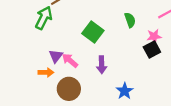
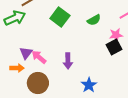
green arrow: (44, 18) -> (15, 18), turned 40
green semicircle: (130, 20) -> (94, 20), turned 80
green square: (93, 32) -> (60, 17), moved

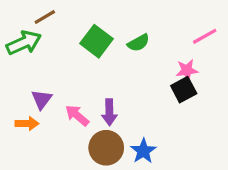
green semicircle: (94, 20) -> (138, 43), moved
pink arrow: (39, 57) -> (77, 115), moved
brown circle: (38, 83) -> (106, 148), moved

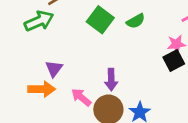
pink arrow: (77, 115) -> (81, 97), moved
orange arrow: (27, 124) -> (42, 89), size x1.4

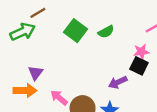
black square: (174, 61) -> (139, 66), turned -36
purple arrow: (111, 80) -> (118, 82), moved, turned 66

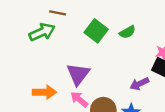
brown line: (38, 13) -> (58, 13), turned 42
purple triangle: (36, 73) -> (78, 74), moved, size x1.5

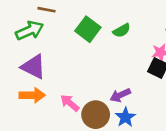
purple triangle: (78, 74) -> (33, 67), moved, turned -40
purple arrow: (139, 84) -> (120, 95), moved

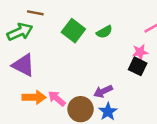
orange arrow: (32, 95) -> (34, 97), moved

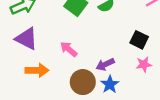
pink star: (140, 52) -> (144, 64), moved
pink arrow: (57, 98) -> (69, 49), moved

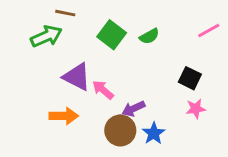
purple triangle: (26, 39) -> (77, 77), moved
purple arrow: (105, 64) -> (133, 109), moved

